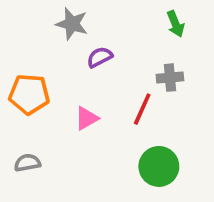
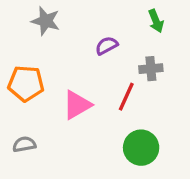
gray star: (72, 24) -> (46, 21), moved
purple semicircle: (100, 57) -> (107, 46), moved
pink triangle: (87, 118) -> (77, 105), size x1.4

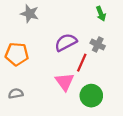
purple semicircle: (107, 46) -> (66, 42), moved, size x1.5
gray cross: (151, 69) -> (98, 45), turned 32
pink triangle: (77, 105) -> (65, 82), moved, turned -36

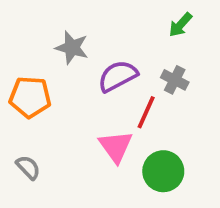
gray star: (30, 14) -> (72, 48), moved
green arrow: (101, 14) -> (180, 25), turned 64
gray semicircle: (16, 93) -> (28, 167), turned 56

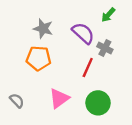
purple semicircle: (118, 76) -> (83, 33), moved, turned 70
orange pentagon: (30, 97) -> (39, 58), moved
pink triangle: (116, 146) -> (59, 98), moved, turned 30

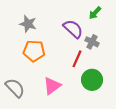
gray star: (43, 29) -> (28, 24), moved
gray semicircle: (17, 101) -> (15, 88), size x1.5
green circle: (98, 103) -> (92, 80), moved

